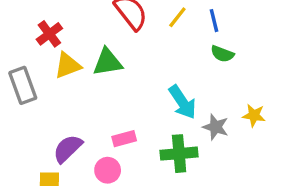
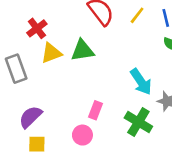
pink rectangle: (124, 139) -> (95, 110), turned -54
purple semicircle: (68, 149) -> (30, 117), moved
green cross: (179, 154) -> (138, 122), turned 36

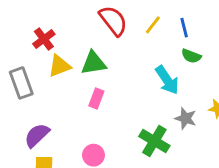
cyan arrow: (141, 82) -> (167, 80), moved
pink rectangle: (95, 110) -> (96, 99), moved

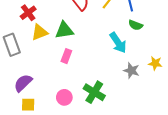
green cross: (154, 141) -> (94, 92), moved

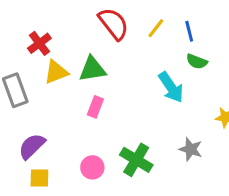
gray star: (131, 71) -> (191, 149), moved

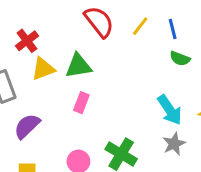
cyan arrow: (171, 87) -> (170, 110), moved
purple semicircle: (32, 146) -> (27, 126), moved
gray star: (191, 149) -> (174, 144), turned 30

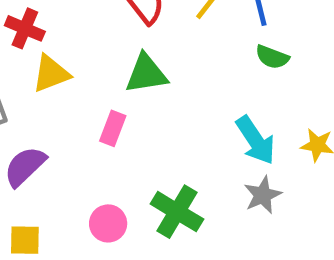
red cross: (27, 41) -> (25, 28), turned -30
green triangle: (78, 66) -> (146, 74), moved

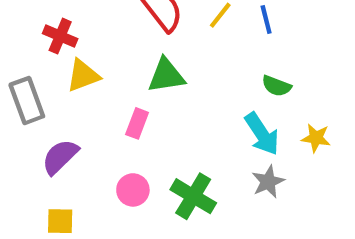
green semicircle: (272, 57) -> (276, 86), moved
pink circle: (108, 223) -> (133, 190), moved

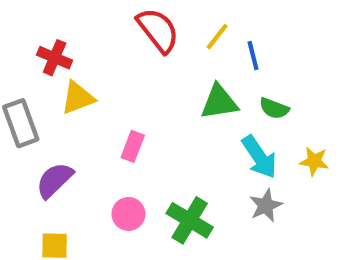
blue line: (266, 19) -> (253, 56), moved
green triangle: (166, 76) -> (219, 102), moved

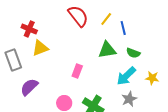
pink rectangle: (133, 146) -> (77, 71), moved
cyan arrow: (259, 157) -> (126, 76), turned 80

